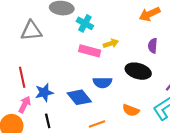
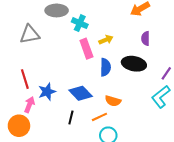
pink rectangle: (90, 51) -> (86, 49), turned 60
blue semicircle: (102, 82) -> (105, 67), moved, turned -84
orange semicircle: (131, 110) -> (113, 101), moved
black line: (48, 121) -> (71, 117), moved, turned 32

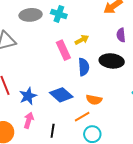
cyan cross: (80, 23) -> (59, 14), moved
pink arrow: (30, 105) -> (29, 120), moved
black line: (71, 117) -> (53, 131), moved

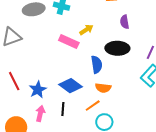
pink rectangle: (63, 50) -> (69, 41), turned -36
blue semicircle: (84, 67) -> (97, 65), moved
black line: (53, 131) -> (63, 109), moved

